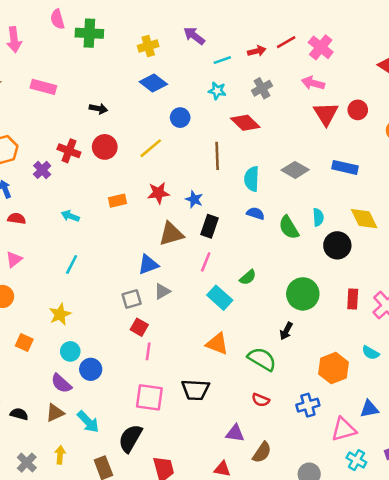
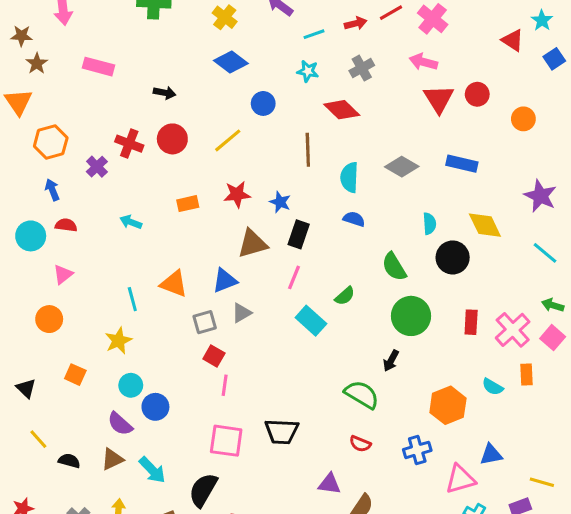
yellow cross: (148, 46) -> (225, 17), turned -36
green semicircle: (289, 227) -> (394, 267), moved
cyan line: (72, 265) -> (132, 299), moved, turned -42
orange triangle: (217, 344) -> (174, 284), moved

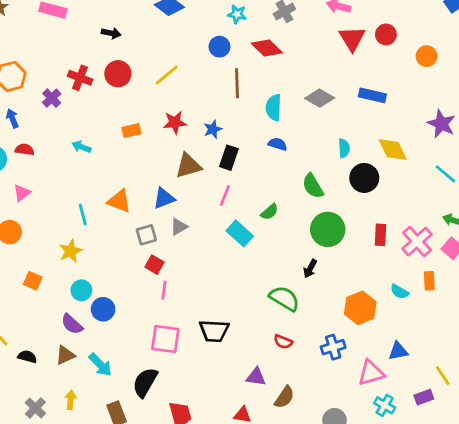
blue circle: (263, 103) -> (219, 47), moved
blue star: (280, 202) -> (213, 129), turned 30
yellow line: (542, 482) -> (443, 376), turned 40

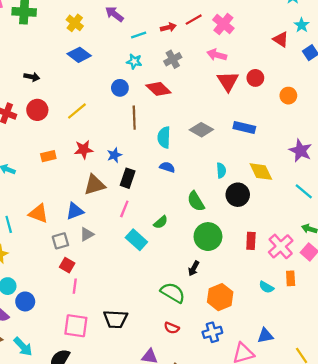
orange hexagon: (360, 308) -> (220, 297), moved

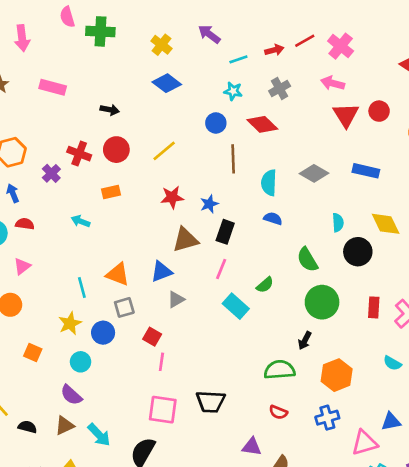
orange rectangle: (48, 156) -> (111, 192), moved
gray square: (60, 241) -> (124, 307), moved
green semicircle: (173, 293) -> (280, 370), turned -35
blue circle: (25, 301) -> (103, 333), moved

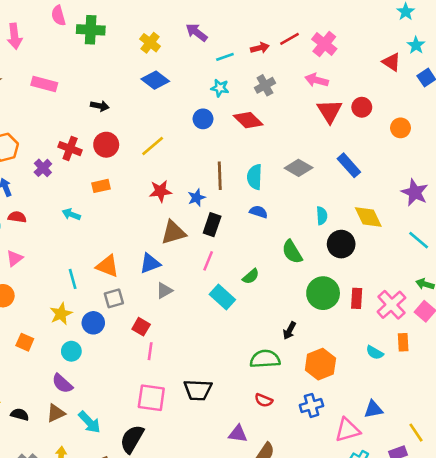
brown line: (233, 159) -> (220, 176), moved
blue rectangle: (366, 171) -> (349, 165), turned 35
green circle: (322, 302) -> (323, 293), moved

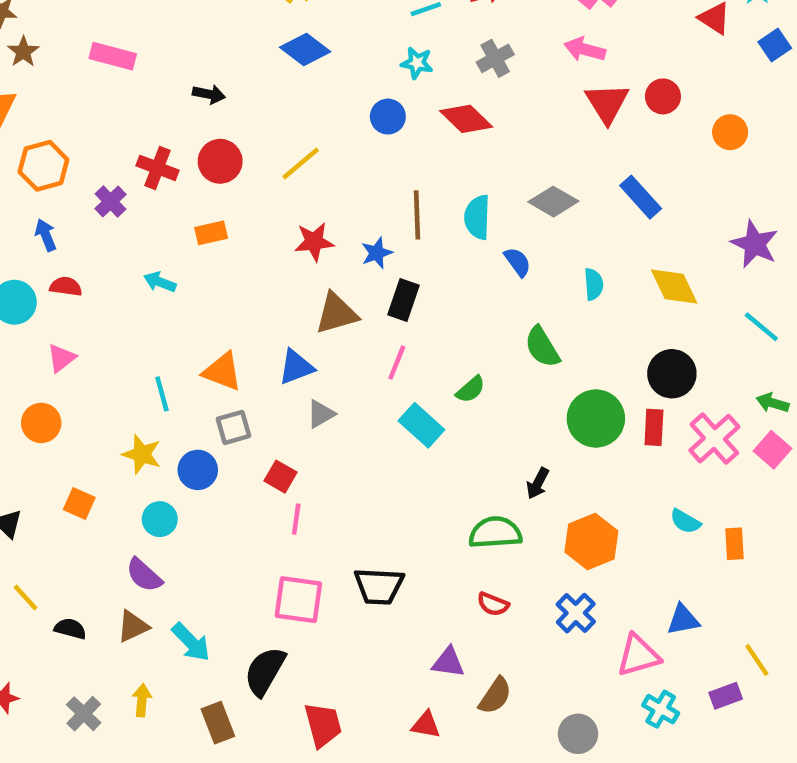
blue semicircle: (259, 212) -> (518, 262), moved, turned 36
black circle: (341, 244) -> (672, 374), moved
yellow star: (61, 314) -> (142, 454), turned -30
orange rectangle: (403, 342) -> (735, 544), moved
blue cross: (311, 405) -> (576, 613), turned -30

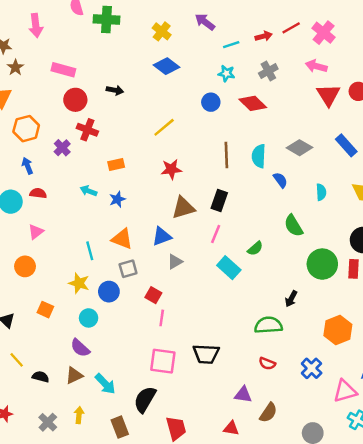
red circle: (220, 161) -> (75, 100), moved
blue star: (377, 253) -> (117, 199), moved
orange hexagon: (591, 541) -> (338, 330), moved

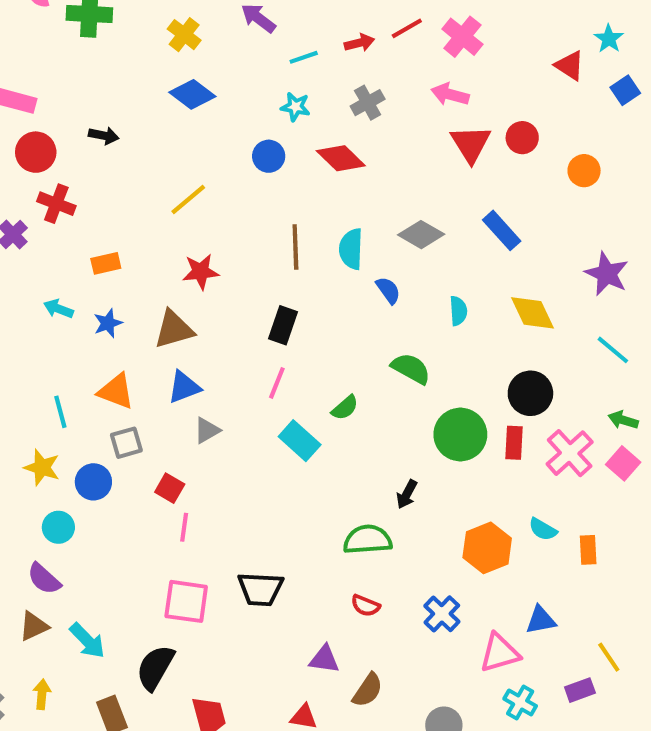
brown triangle: (183, 208) -> (174, 329), moved
green semicircle: (294, 226) -> (411, 369), turned 150

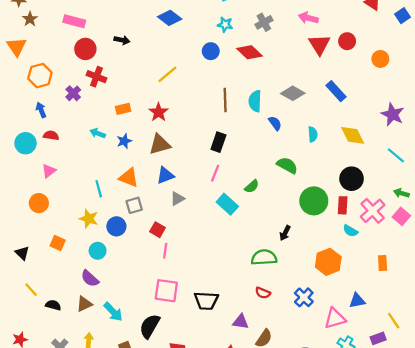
red star: (201, 272) -> (159, 112), moved, turned -30
cyan semicircle: (543, 529) -> (350, 231), moved
black trapezoid: (260, 589) -> (206, 301), moved

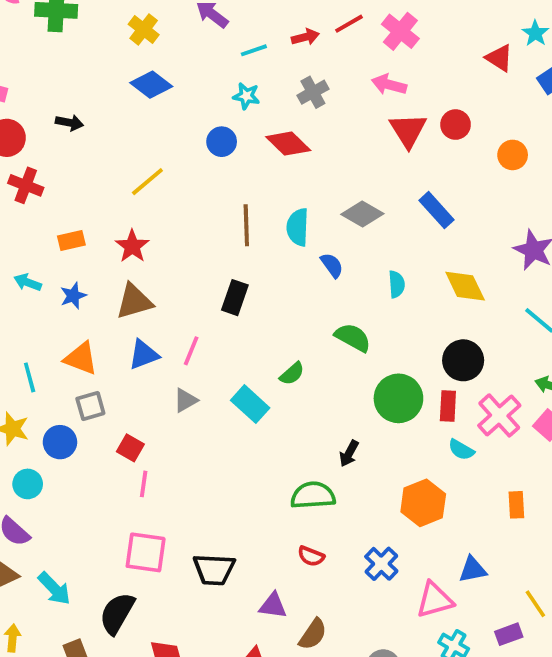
pink line: (215, 173) -> (191, 351), moved
gray triangle: (177, 199) -> (185, 400), moved

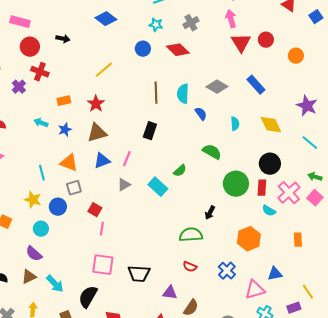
pink arrow: (389, 85) -> (231, 19), turned 60

